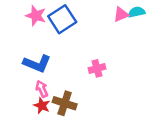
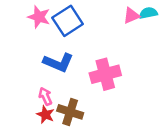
blue L-shape: (37, 64) -> (58, 62), moved
pink cross: (97, 68) -> (105, 74), size x1.6

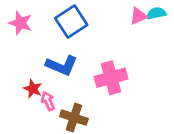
pink star: (39, 17) -> (20, 23), moved
red star: (45, 115) -> (33, 89), moved

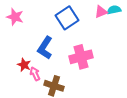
blue square: (71, 22) -> (67, 18), moved
blue L-shape: (62, 65) -> (45, 48), turned 100

